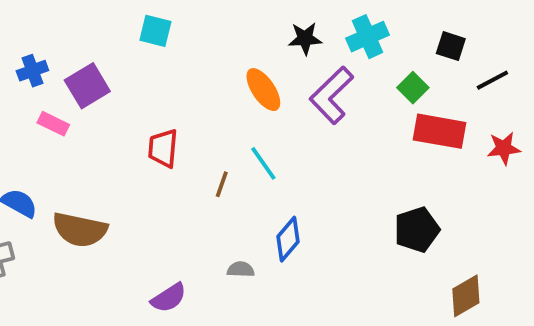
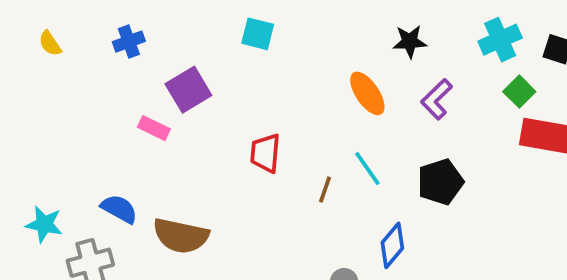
cyan cross: (367, 37) -> (500, 40), moved
blue cross: (32, 71) -> (129, 42), moved
purple L-shape: (332, 95) -> (437, 99), size x0.7
black pentagon: (417, 230) -> (440, 182), moved

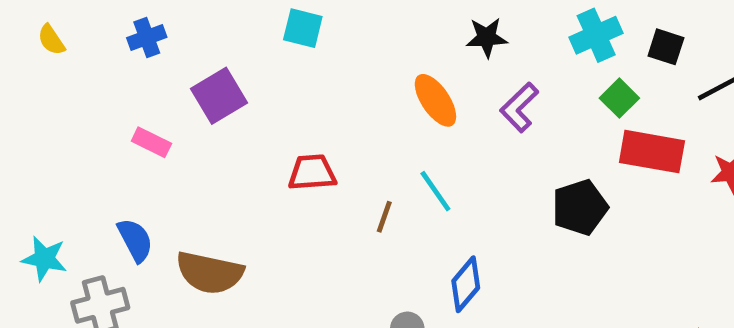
pink rectangle: (154, 128) -> (151, 142), moved
red trapezoid: (265, 153) -> (312, 173), turned 81
black pentagon: (440, 182) -> (580, 207), moved
blue semicircle: (119, 209) -> (135, 240), turned 33

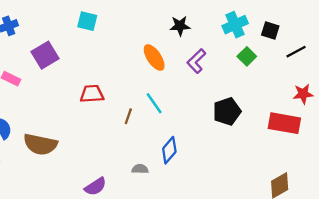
red rectangle: (652, 152) -> (284, 123), moved

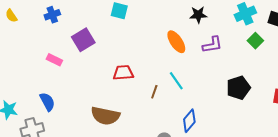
purple L-shape: (196, 61) -> (212, 45), turned -145
brown semicircle: (40, 144) -> (105, 116), moved

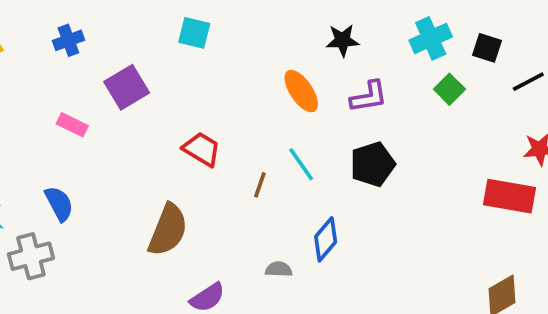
red trapezoid: (123, 73) -> (202, 149), turned 35
black pentagon: (238, 88) -> (373, 164), moved
brown semicircle: (105, 116) -> (168, 230), turned -80

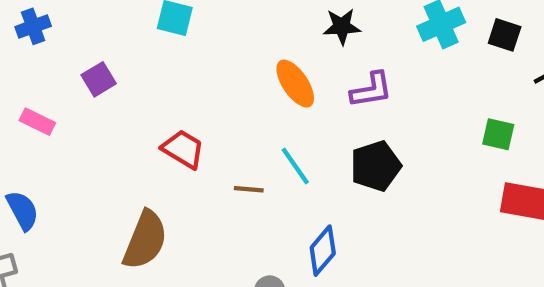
purple square: (127, 87) -> (99, 79), size x0.7
green square: (449, 89) -> (498, 134), moved, turned -32
brown line: (260, 185) -> (249, 189), turned 76

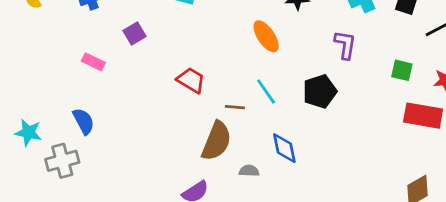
purple L-shape: (371, 90) -> (345, 45), moved, turned -72
brown semicircle: (145, 240) -> (217, 141), moved
blue diamond: (323, 251) -> (284, 148), turned -52

